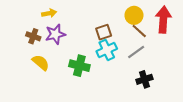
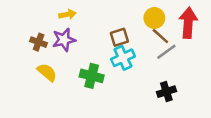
yellow arrow: (49, 13) -> (68, 14), moved
gray line: (136, 52) -> (166, 52), moved

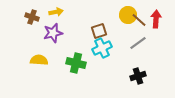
red arrow: (188, 23) -> (156, 19), size x0.7
brown line: (160, 36) -> (139, 20), moved
brown cross: (39, 42) -> (32, 17), moved
yellow semicircle: (47, 72) -> (39, 60), turned -36

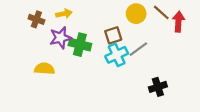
yellow circle: (128, 15) -> (136, 14), moved
brown line: (139, 20) -> (161, 12), moved
gray line: (138, 43) -> (138, 49), moved
green cross: (76, 63) -> (80, 45), moved

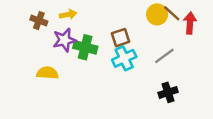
yellow circle: (136, 14) -> (157, 14), moved
gray line: (138, 49) -> (164, 56), moved

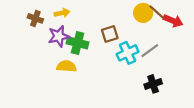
red arrow: (190, 23) -> (173, 21), turned 108
cyan cross: (124, 58) -> (128, 53), moved
yellow semicircle: (47, 73) -> (66, 66), moved

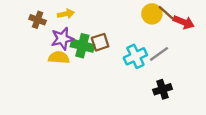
brown square: (110, 34) -> (100, 42), moved
yellow semicircle: (66, 66) -> (59, 58), moved

